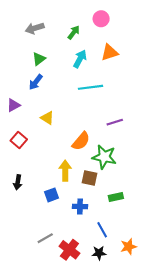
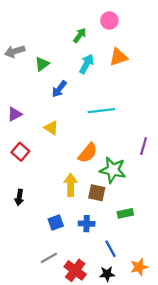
gray arrow: (35, 28) -> (15, 51), moved
blue arrow: (36, 82) -> (59, 89), moved
cyan line: (91, 87) -> (101, 111), moved
purple line: (115, 122) -> (144, 146), moved, turned -56
blue square: (52, 195) -> (56, 222), moved

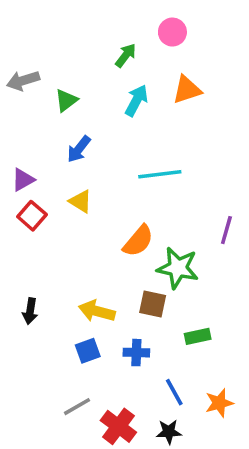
blue arrow: (59, 89) -> (79, 149), moved
red square: (20, 152) -> (32, 216), moved
yellow arrow: (71, 185) -> (97, 311), moved, turned -75
orange star: (139, 267) -> (219, 403), moved

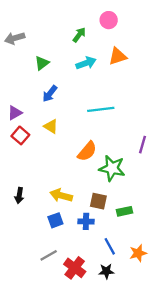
gray arrow: (23, 81) -> (15, 38), moved
cyan arrow: (136, 100) -> (86, 63), turned 42
brown square: (153, 304) -> (98, 201), moved

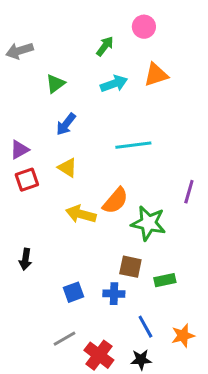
red square: (20, 135) -> (27, 180), turned 30
yellow arrow: (61, 195) -> (81, 214), moved

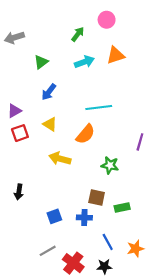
orange semicircle: (115, 201) -> (85, 134), moved
green star: (148, 223) -> (110, 165), size x0.7

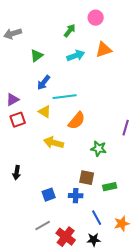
cyan line: (99, 108) -> (65, 97), moved

